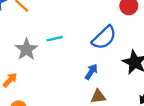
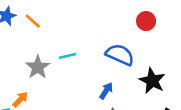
blue semicircle: (104, 38) -> (120, 55), turned -112

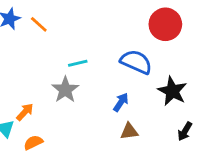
red circle: (146, 21) -> (165, 24), size x1.5
gray star: (38, 67) -> (65, 90), moved

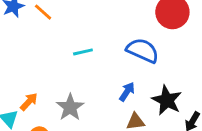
gray star: (65, 90) -> (70, 107), moved
black star: (172, 91) -> (167, 100), moved

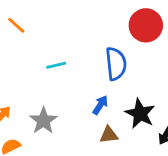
blue semicircle: (143, 50) -> (116, 64), turned 60

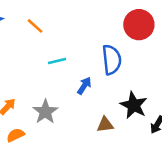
orange line: (16, 25) -> (35, 26), moved
blue arrow: (100, 105) -> (84, 86), moved

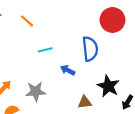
blue arrow: (84, 86) -> (68, 70), turned -96
gray star: (45, 112) -> (36, 92), turned 30

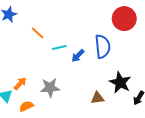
orange line: (27, 21) -> (38, 33), moved
blue arrow: (68, 70) -> (78, 56), moved, turned -72

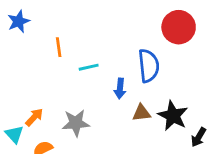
orange line: (38, 33) -> (59, 47), turned 40
blue arrow: (78, 56) -> (120, 89), moved, turned -40
brown triangle: (97, 98) -> (141, 113), moved

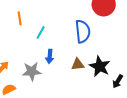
cyan line: (89, 67) -> (41, 32), turned -48
blue arrow: (120, 89) -> (50, 56), moved

